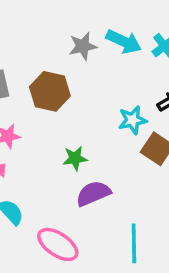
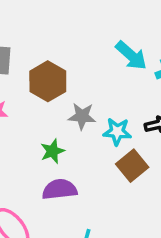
gray star: (83, 46) -> (82, 116), moved
green star: (75, 158) -> (52, 151), turned -30

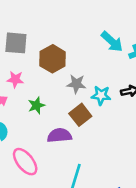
green star: (52, 151) -> (36, 105), moved
brown square: (132, 166) -> (80, 115), moved

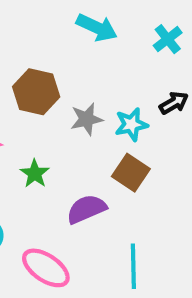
cyan arrow: (112, 42) -> (97, 28), moved
brown square: (80, 115) -> (131, 173), moved

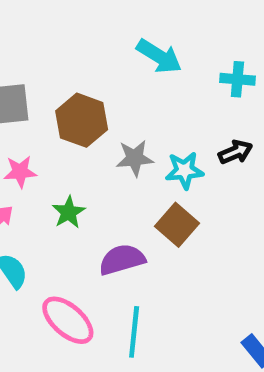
cyan cross: (168, 39) -> (237, 79), turned 36
cyan line: (133, 266) -> (134, 332), moved

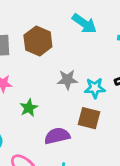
brown hexagon: (82, 120) -> (38, 41), moved
brown square: (177, 225) -> (89, 118), turned -30

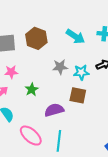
cyan arrow: (84, 23) -> (75, 36), moved

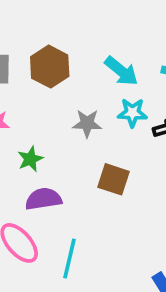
cyan star: (81, 72) -> (132, 113), moved
purple semicircle: (54, 110) -> (43, 199), moved

